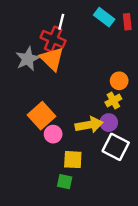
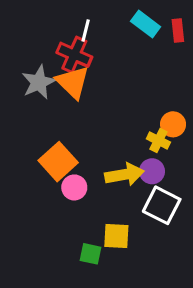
orange circle: (119, 81) -> (173, 124), moved
yellow cross: (113, 101) -> (158, 141), turned -35
yellow square: (73, 160) -> (116, 236), moved

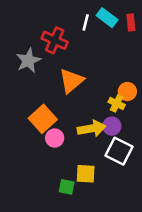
white line: (86, 30) -> (86, 22), moved
orange triangle: (73, 82) -> (71, 81), moved, turned 36

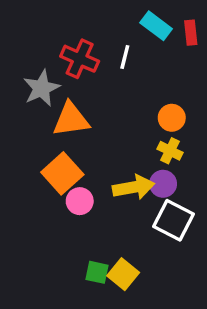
white line: (86, 22) -> (125, 57), moved
orange triangle: (71, 81) -> (71, 120), moved, turned 32
orange circle: (127, 92) -> (172, 118), moved
yellow square: (86, 174) -> (123, 274), moved, turned 36

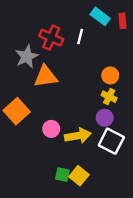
orange square: (62, 173) -> (17, 111), moved
yellow arrow: (134, 187) -> (78, 136), moved

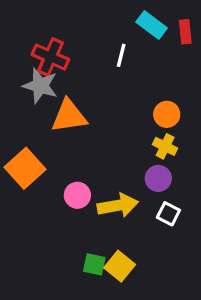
red cross: (51, 38) -> (50, 57), moved
gray star: (27, 57) -> (40, 86), turned -30
white square: (111, 141) -> (168, 214), size x0.6

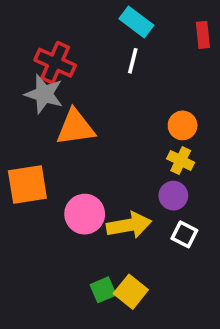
cyan rectangle: (152, 25) -> (136, 22), moved
orange square: (25, 168) -> (27, 185), turned 33
pink circle: (77, 195) -> (85, 214), size x1.4
green square: (94, 264) -> (103, 290), turned -35

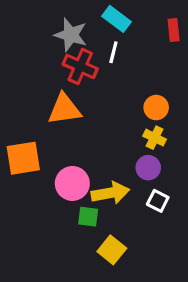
red cross: (55, 63) -> (80, 66), moved
gray star: (44, 94) -> (71, 35), moved
green square: (103, 290) -> (88, 217), moved, turned 30

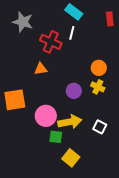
gray star: (71, 35) -> (23, 22), moved
orange triangle: (64, 109) -> (41, 69), size x0.6
purple circle: (148, 168) -> (74, 91), moved

